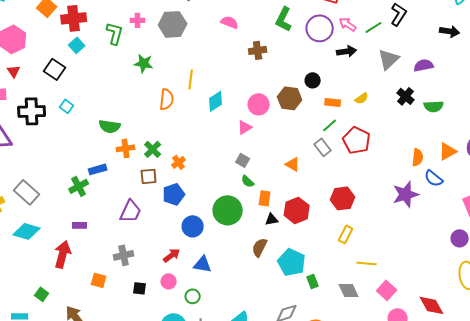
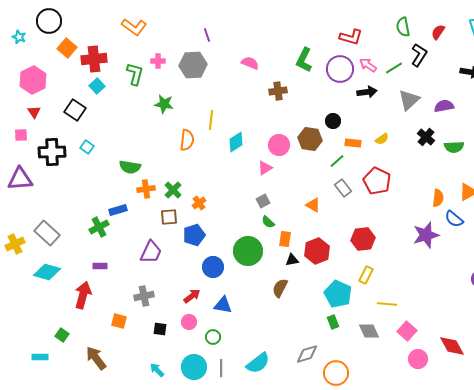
green line: (330, 125) -> (337, 161), moved
gray square: (243, 160) -> (263, 201), turned 32
cyan pentagon: (292, 262) -> (338, 294), moved

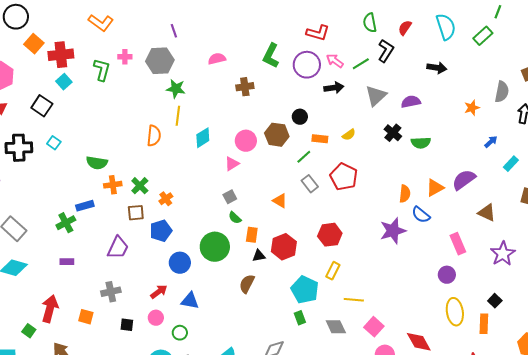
pink semicircle: (250, 63) -> (217, 59), turned -36
green star: (164, 104) -> (176, 89), moved
red arrow: (83, 295) -> (50, 309), moved

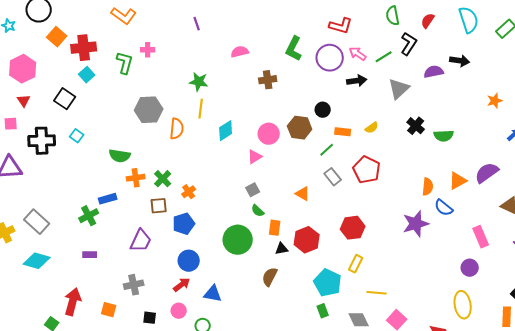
gray hexagon: (160, 61) -> (149, 110), moved
purple semicircle: (411, 102) -> (434, 72), moved
blue circle: (180, 263) -> (189, 261), moved
yellow ellipse: (455, 312) -> (463, 305), moved

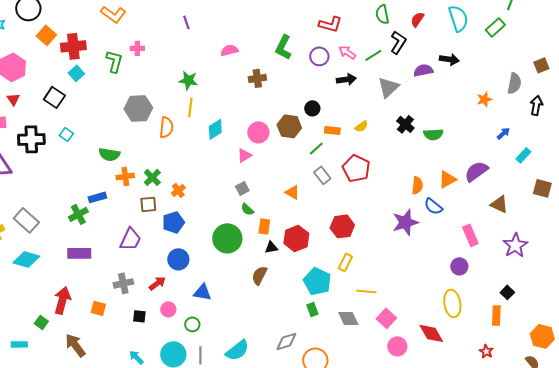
purple circle: (330, 58) -> (319, 56), size x0.7
purple rectangle: (90, 255) -> (79, 253), size x1.6
red arrow: (182, 285) -> (157, 283), moved

